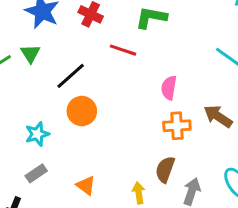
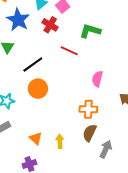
orange cross: (177, 126) -> (88, 109), moved
yellow arrow: (139, 193) -> (60, 141), moved

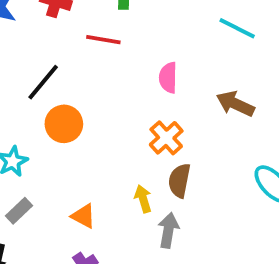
orange cross: (88, 109) -> (166, 138), turned -30
yellow arrow: (60, 141) -> (143, 199), moved
gray arrow: (106, 149) -> (168, 230), moved

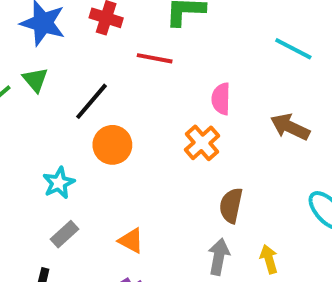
orange cross: (166, 138) -> (202, 143), moved
yellow arrow: (143, 199) -> (269, 259), moved

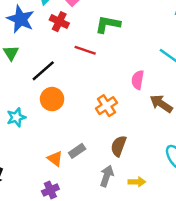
pink semicircle: (221, 99) -> (138, 80), moved
gray rectangle: (65, 234) -> (77, 151), moved
yellow arrow: (269, 259) -> (137, 182), turned 98

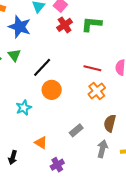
red cross: (59, 22) -> (65, 25), moved, turned 35
red line: (85, 50) -> (92, 68), moved
orange triangle: (55, 159) -> (41, 143), moved

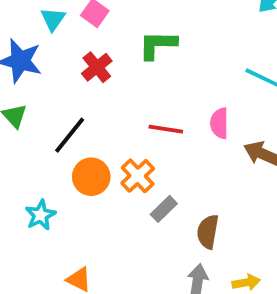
red cross: (65, 25) -> (97, 67), moved
orange cross: (97, 91) -> (138, 176), moved
gray rectangle: (76, 130) -> (164, 209), moved

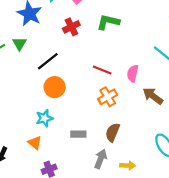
orange cross: (138, 176) -> (108, 97), moved
gray rectangle: (164, 209) -> (78, 134), moved, turned 32
cyan star: (40, 215) -> (44, 118), moved

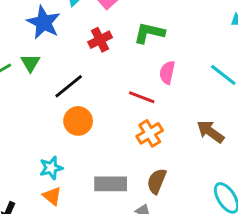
pink semicircle: (133, 73) -> (167, 73), moved
cyan star: (44, 118) -> (51, 168), moved
gray rectangle: (78, 134) -> (111, 184), size x1.5

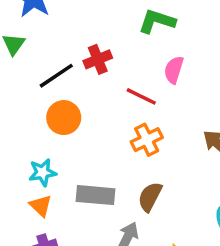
red cross: (100, 40) -> (98, 59), moved
cyan star: (51, 168) -> (43, 172), moved
orange triangle: (52, 196) -> (41, 206), moved

